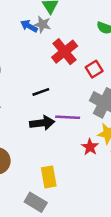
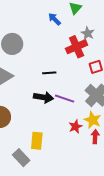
gray star: (42, 24) -> (88, 33), moved

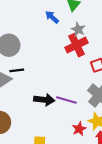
gray star: (88, 33) -> (78, 29), moved
black line: (49, 73) -> (17, 70), moved

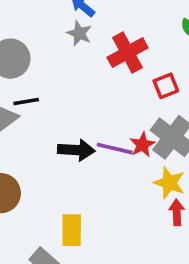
gray star: (78, 29) -> (79, 33), moved
red star: (79, 129) -> (142, 145), moved

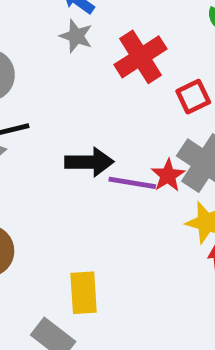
black arrow: (76, 150) -> (89, 162), moved

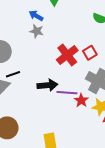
red cross: (140, 57) -> (67, 55), moved
red star: (168, 175) -> (81, 100), moved

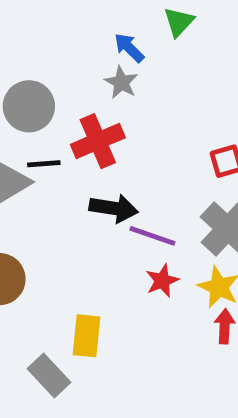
red cross: (67, 55) -> (98, 141), moved
red star: (81, 100) -> (162, 281), moved

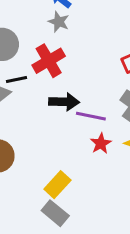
yellow rectangle: (86, 336) -> (57, 185), turned 44
gray rectangle: (49, 376) -> (55, 213), moved

